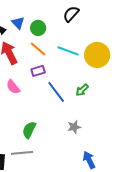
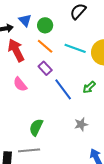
purple rectangle: (38, 71) -> (45, 68), turned 64

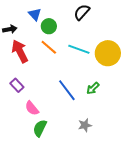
blue triangle: (25, 20) -> (35, 14), moved
purple rectangle: (45, 68) -> (17, 85), moved
pink semicircle: (20, 84) -> (32, 108), moved

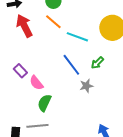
cyan line: (79, 49) -> (77, 37), moved
purple rectangle: (17, 85) -> (20, 71), moved
gray star: (85, 125) -> (86, 86), moved

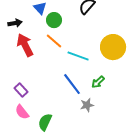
pink semicircle: (36, 83) -> (22, 112), moved

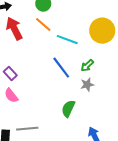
gray star: (87, 105) -> (87, 85), moved
green semicircle: (45, 122) -> (68, 109), moved

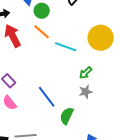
blue line: (61, 68) -> (47, 97), moved

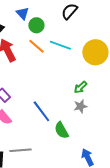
cyan line: (66, 47) -> (60, 45), moved
green semicircle: (67, 116) -> (61, 130), turned -54

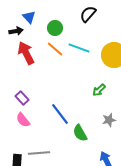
blue triangle: (22, 13) -> (29, 17), moved
gray star: (80, 106) -> (109, 120), moved

